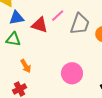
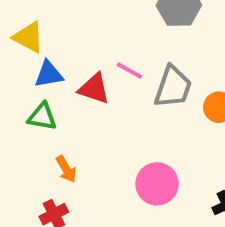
pink line: (58, 16) -> (129, 71), turned 72

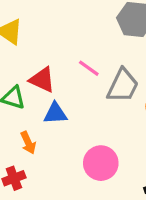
blue triangle: (49, 74) -> (55, 113), moved
red triangle: (94, 89) -> (42, 80), moved

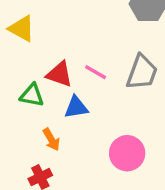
pink line: (89, 68) -> (96, 72), moved

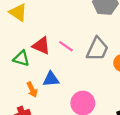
blue triangle: (76, 107) -> (51, 79), moved

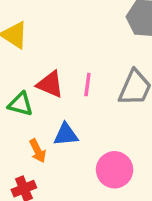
pink line: (66, 46) -> (87, 85), turned 64

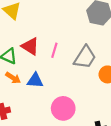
orange arrow: (38, 151) -> (13, 78), moved, turned -40

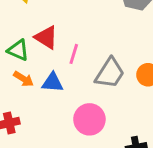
pink line: (54, 50) -> (74, 54), moved
gray trapezoid: (85, 57) -> (110, 73), moved

